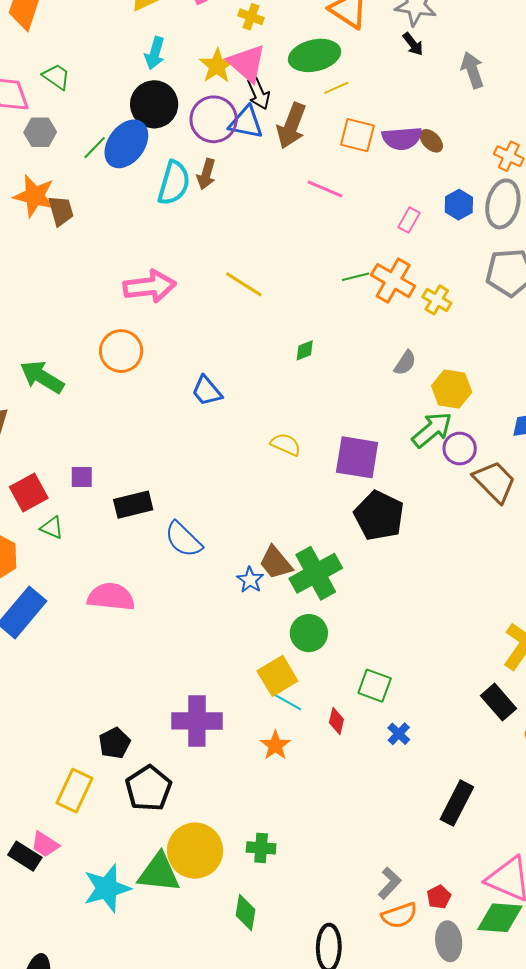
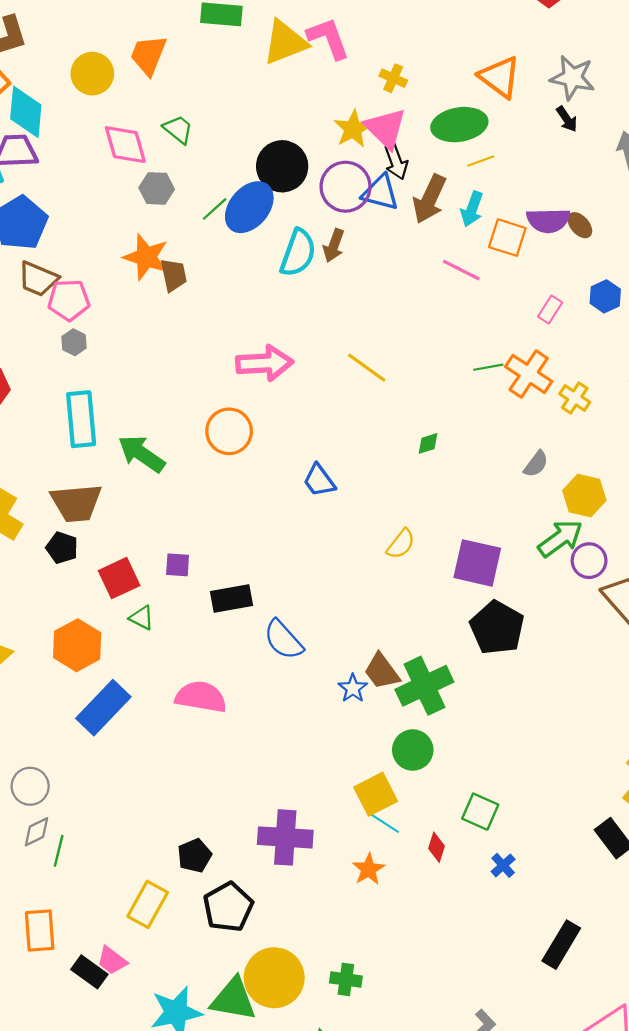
cyan arrow: (155, 53) -> (472, 209), moved
orange square: (357, 135) -> (507, 238), moved
yellow semicircle: (286, 444) -> (401, 544), turned 100

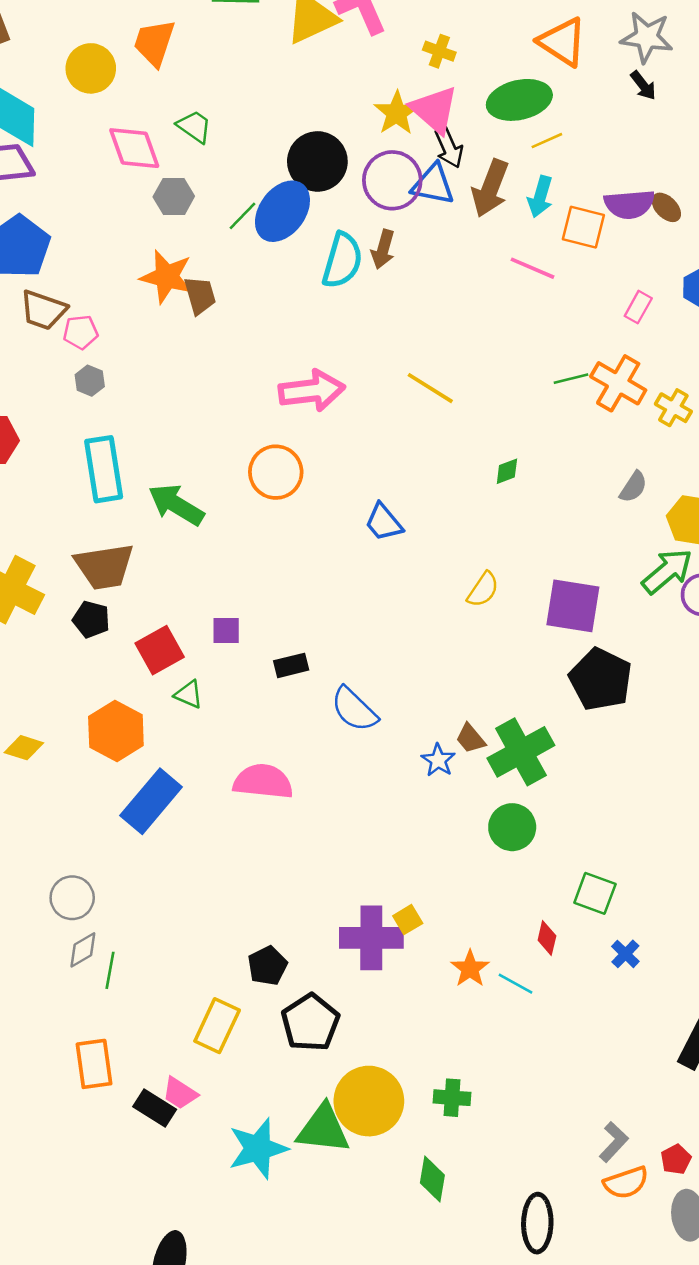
pink pentagon: (69, 300) -> (81, 332), size x0.7
black rectangle: (231, 598) -> (291, 665), size x0.7
brown trapezoid: (382, 671) -> (470, 738), size x0.7
yellow square: (376, 794) -> (408, 920), moved, size x0.6
cyan line: (385, 823) -> (515, 984), moved

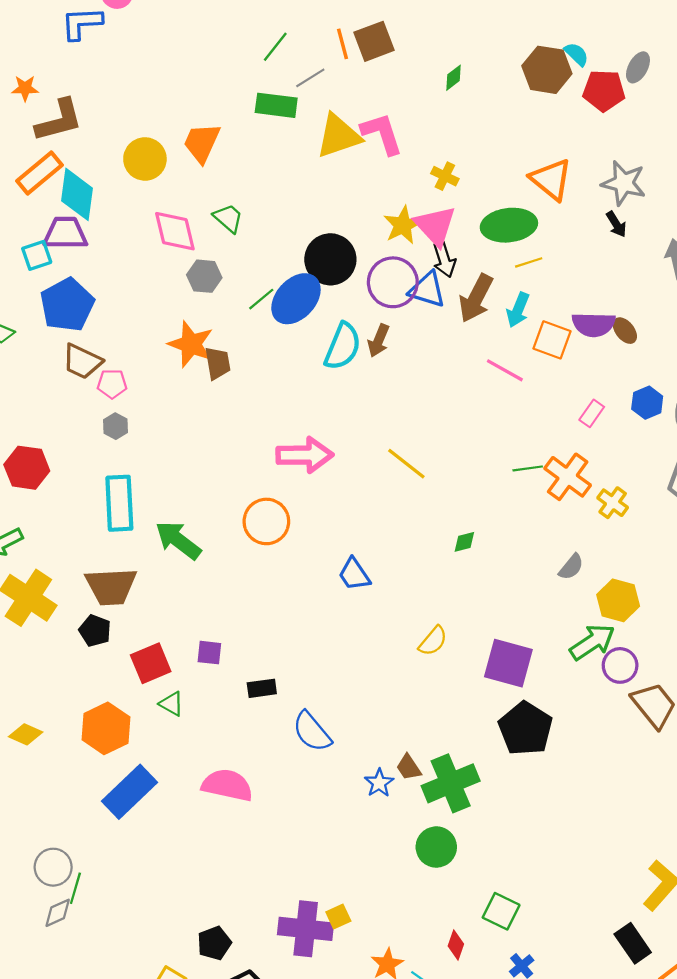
green line: (110, 970) -> (75, 888), moved

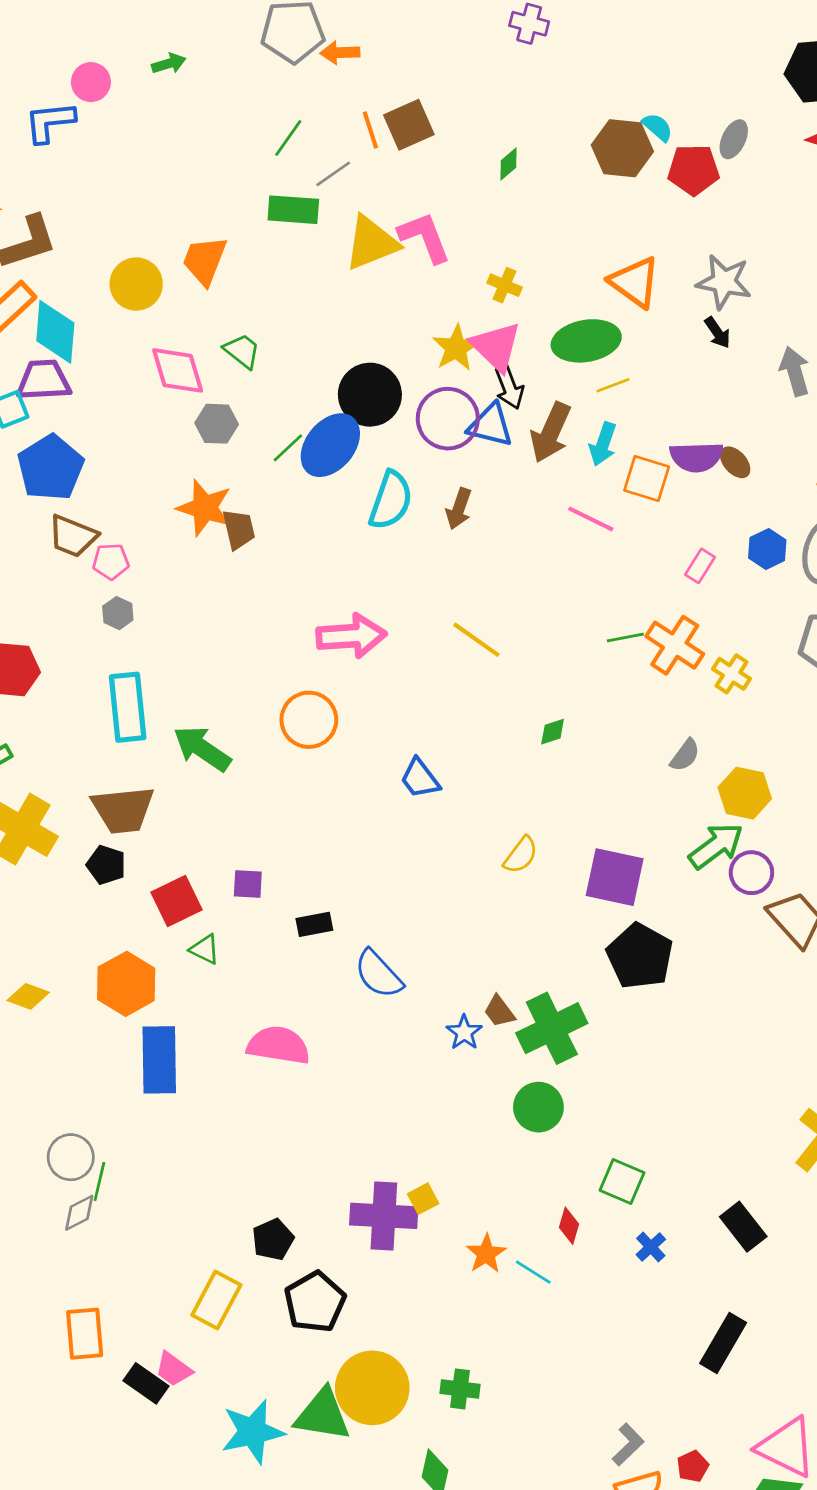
brown arrow: (379, 341) -> (459, 509), moved
blue rectangle: (130, 792) -> (159, 1060), turned -44
black rectangle: (633, 943) -> (743, 1227), moved

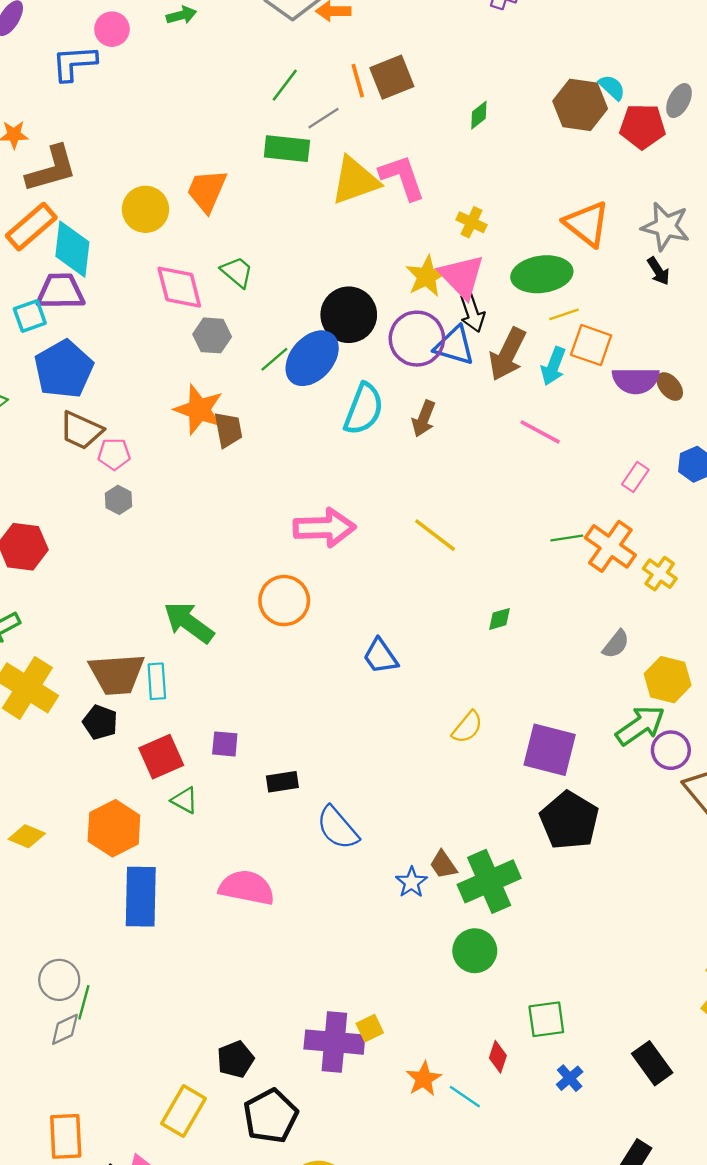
orange square: (647, 479) -> (591, 345), moved
cyan rectangle: (128, 707) -> (157, 681), moved, size x0.6
green square: (622, 1181) -> (546, 1019), turned -33

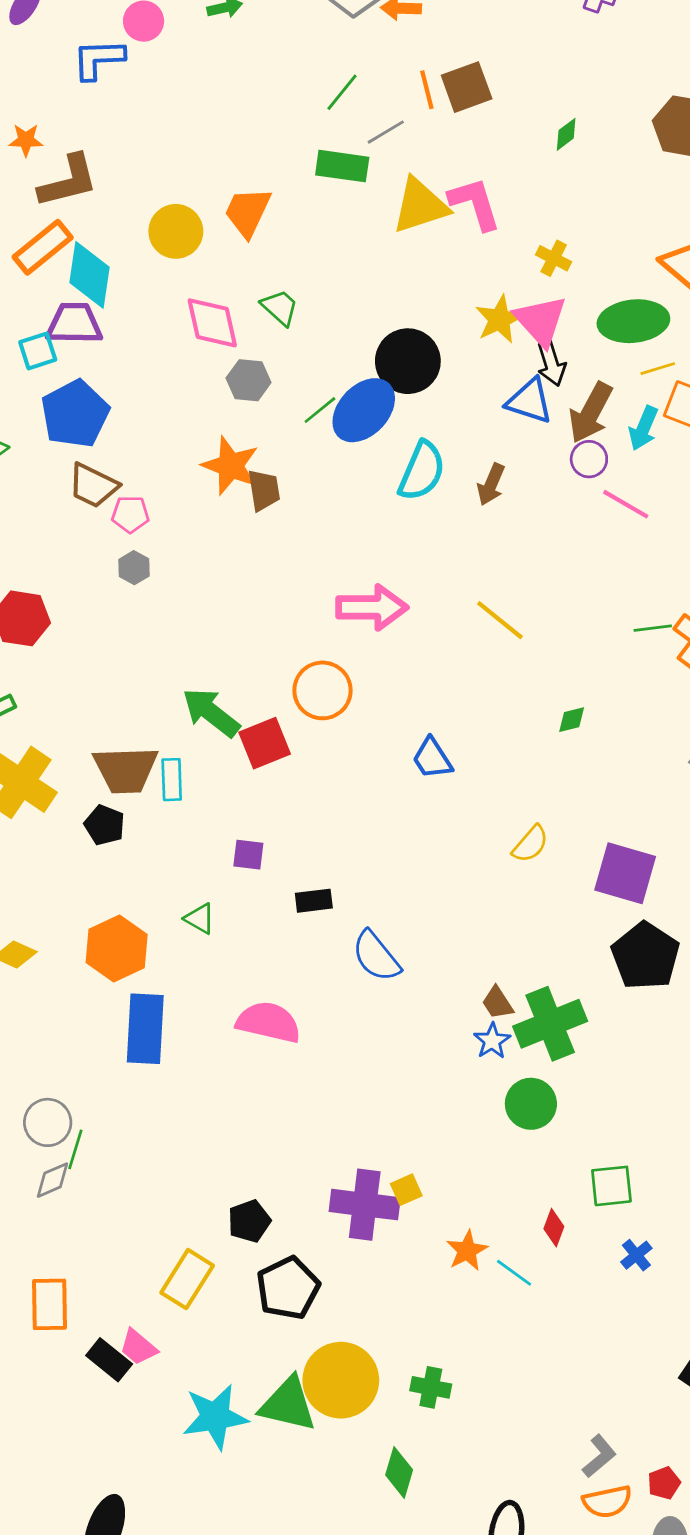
purple circle: (417, 339) -> (589, 459), moved, size x0.6
red square: (161, 757) -> (265, 743), moved
blue star: (411, 882) -> (492, 1041), moved

